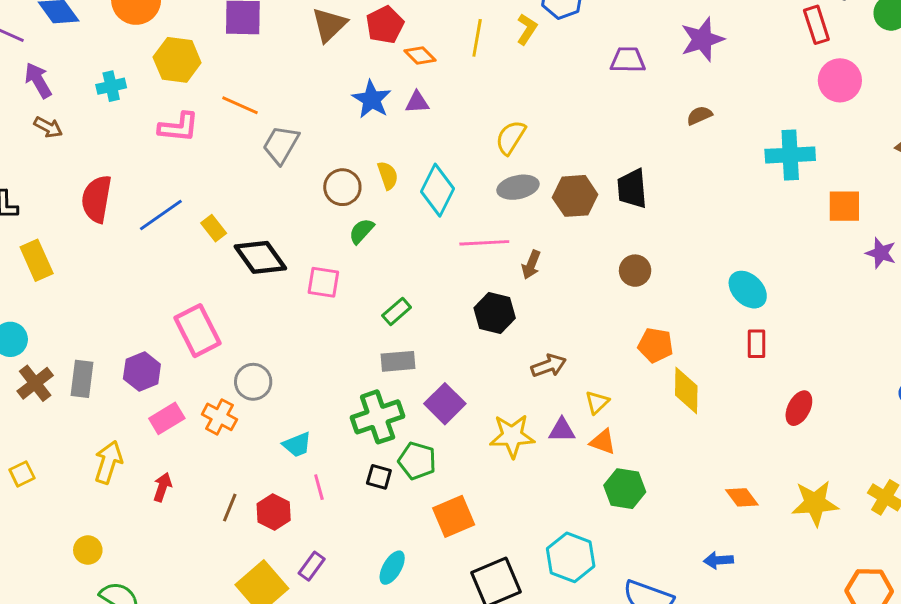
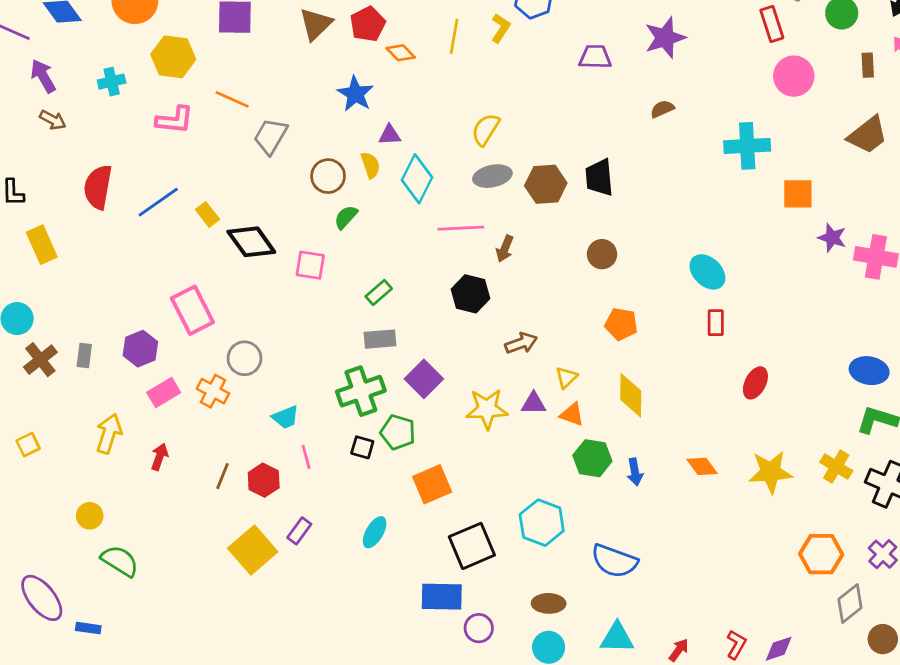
purple triangle: (417, 102) -> (390, 135), moved
gray rectangle: (82, 379) -> (84, 356), size x0.7
yellow diamond: (686, 391) -> (631, 395), moved
blue arrow: (718, 560) -> (635, 472), moved, turned -96

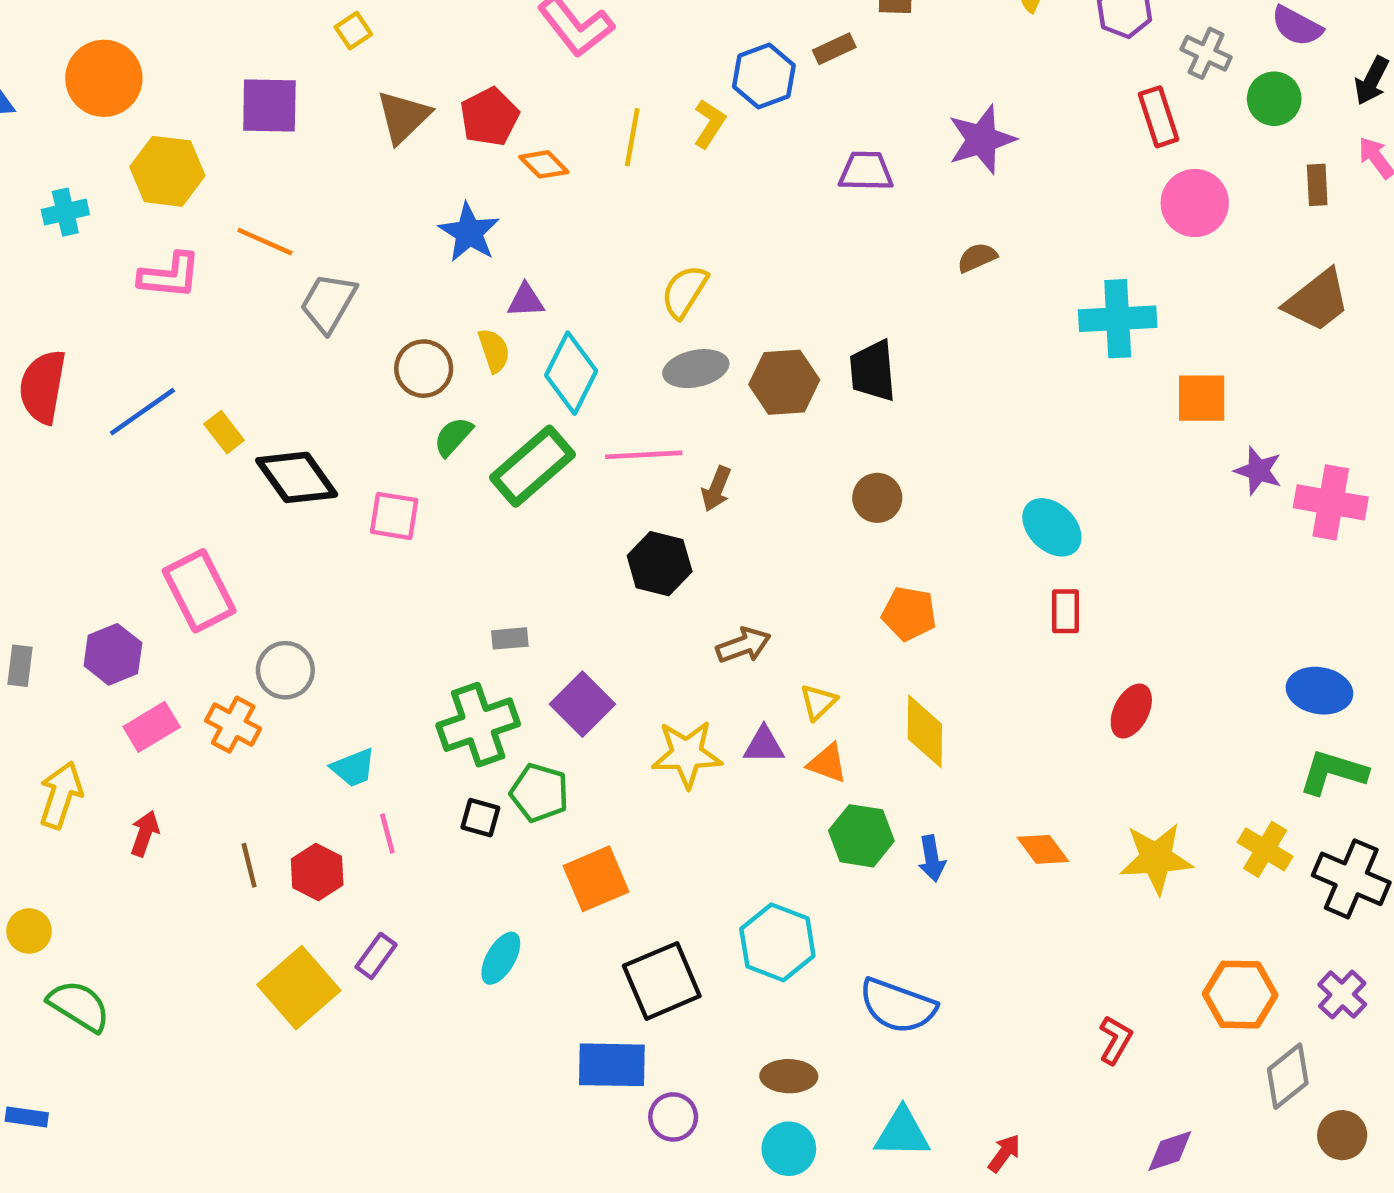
green rectangle: (379, 293) -> (533, 466), moved, size x1.8
gray rectangle: (380, 339) -> (510, 638), size x0.7
brown line: (223, 476) -> (249, 865), turned -36
red L-shape: (736, 645) -> (1115, 1040), moved

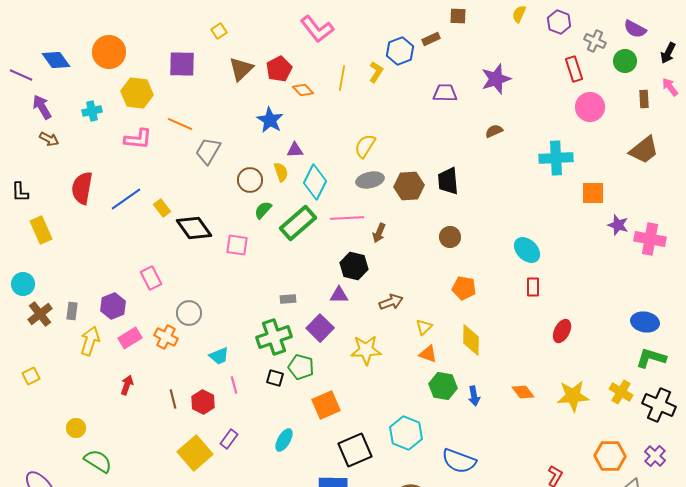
pink rectangle: (199, 591) -> (151, 278), size x0.7
purple triangle: (764, 745) -> (339, 295), moved
yellow arrow: (61, 795) -> (90, 341), moved

